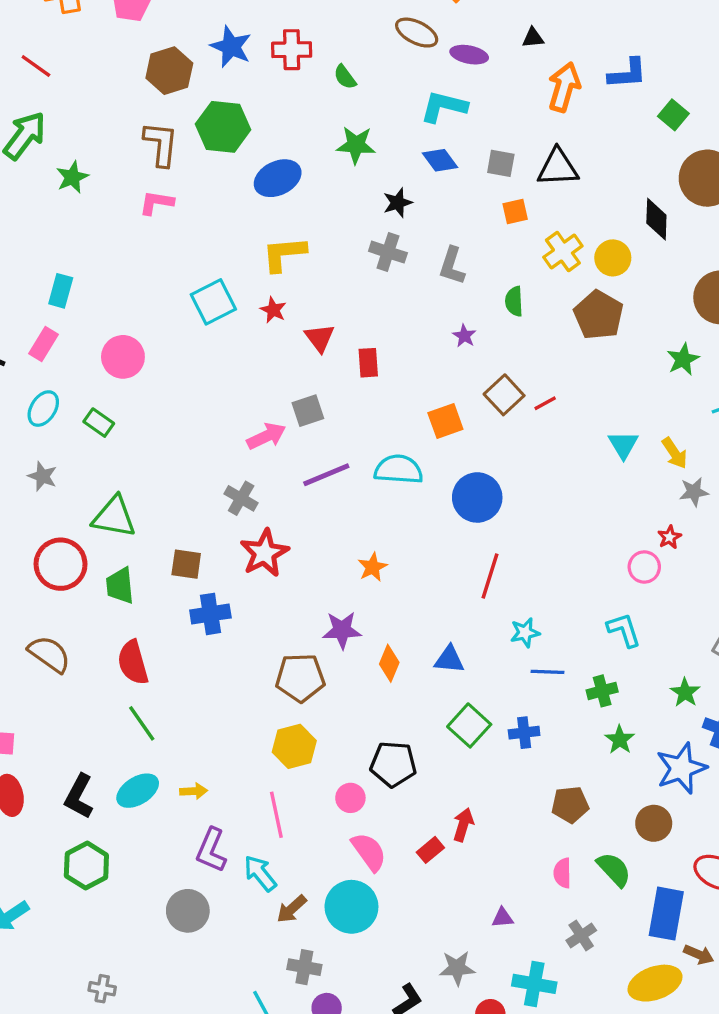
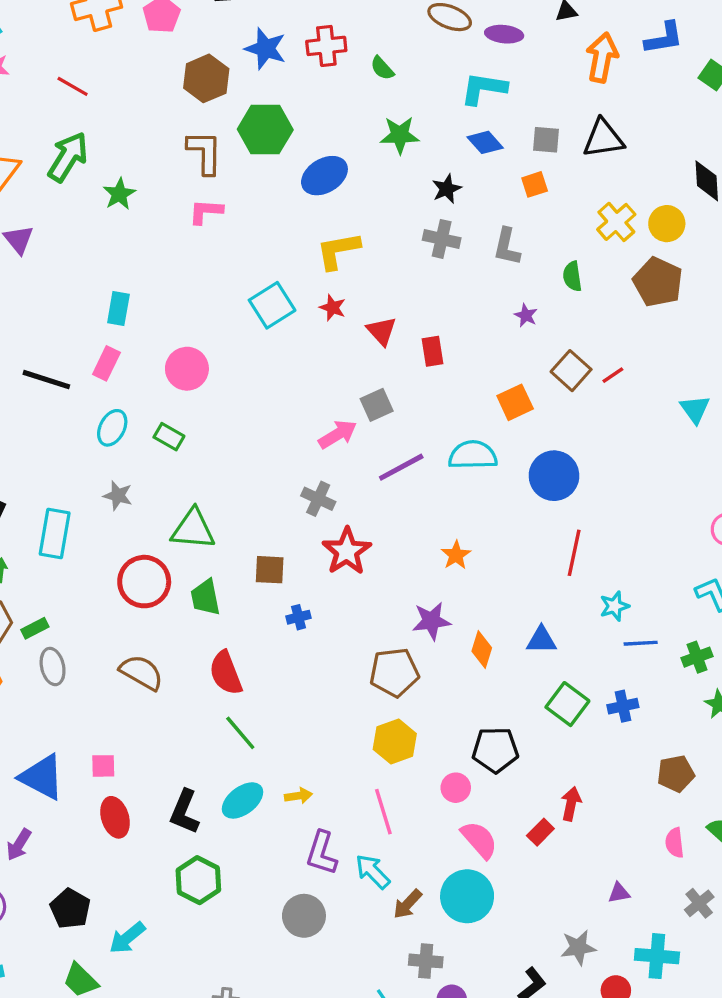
orange square: (515, 212) -> (535, 184), moved
blue cross: (210, 614) -> (299, 617), size x0.6

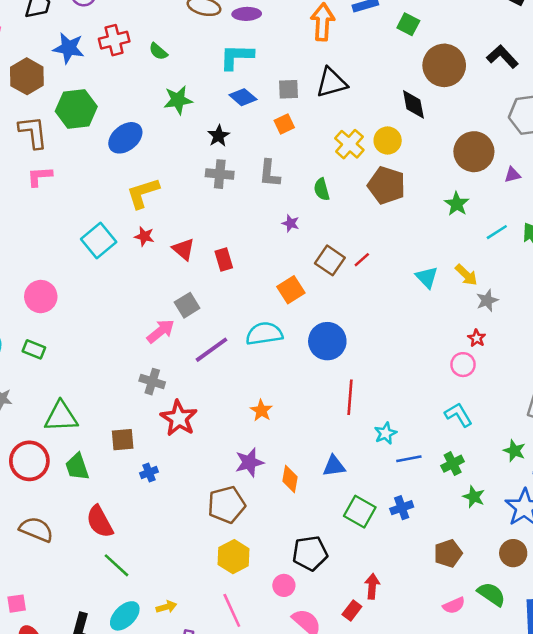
pink semicircle: (675, 843) -> (454, 605), turned -100

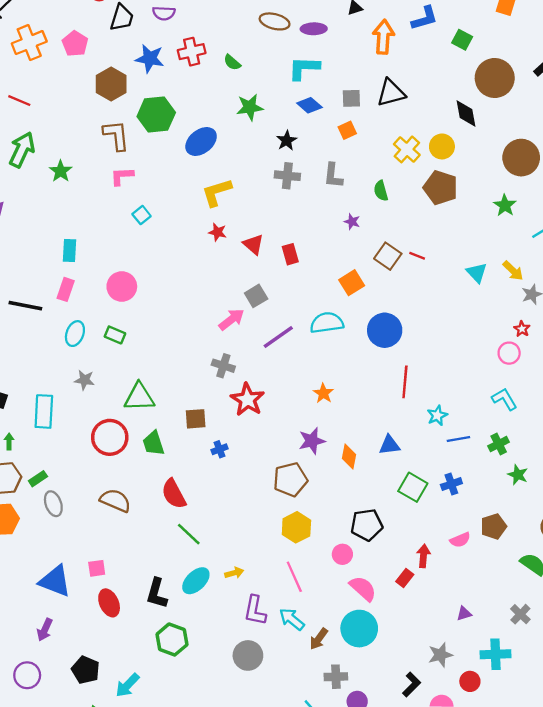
cyan square: (99, 240) -> (142, 215), moved, size x0.6
red line: (362, 260) -> (417, 256), turned 63
pink semicircle: (454, 605) -> (460, 540), moved

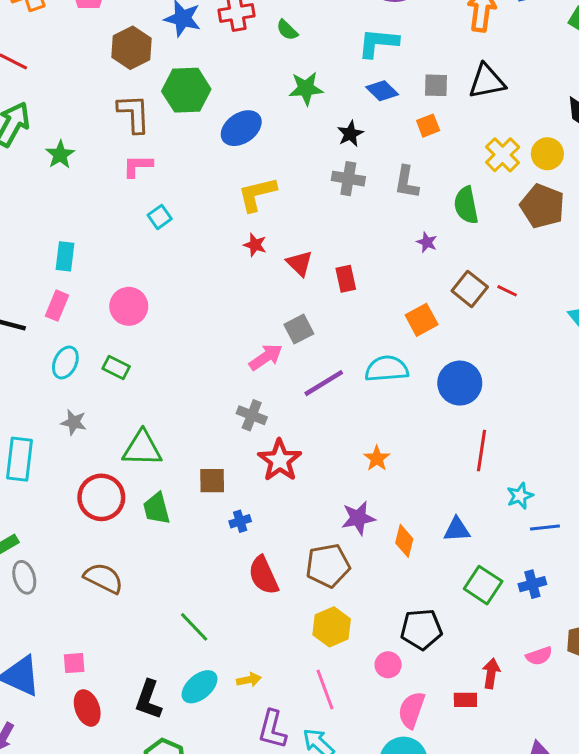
green semicircle: (381, 191) -> (466, 205), size x1.4
red semicircle: (174, 494) -> (263, 575), moved
red rectangle: (405, 578) -> (465, 700), turned 48
pink semicircle: (363, 588) -> (412, 710), turned -116

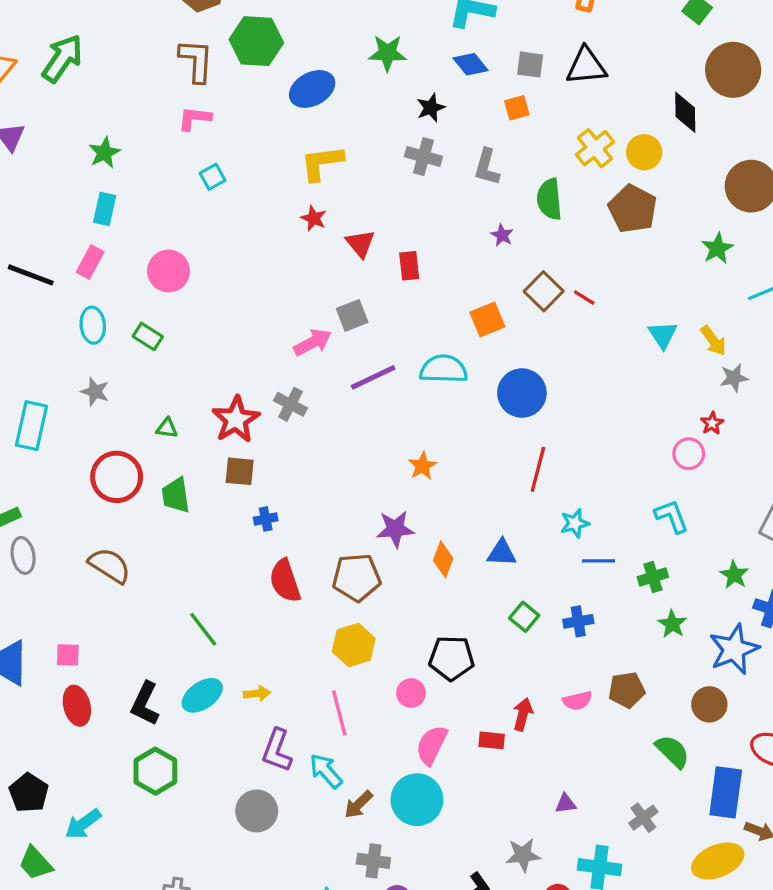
green star: (60, 155) -> (104, 153), moved
cyan ellipse: (65, 362) -> (93, 325), turned -36
green triangle: (142, 448) -> (167, 428), size x0.5
red star: (280, 460) -> (236, 419), moved
green square: (483, 585) -> (524, 617), size x0.7

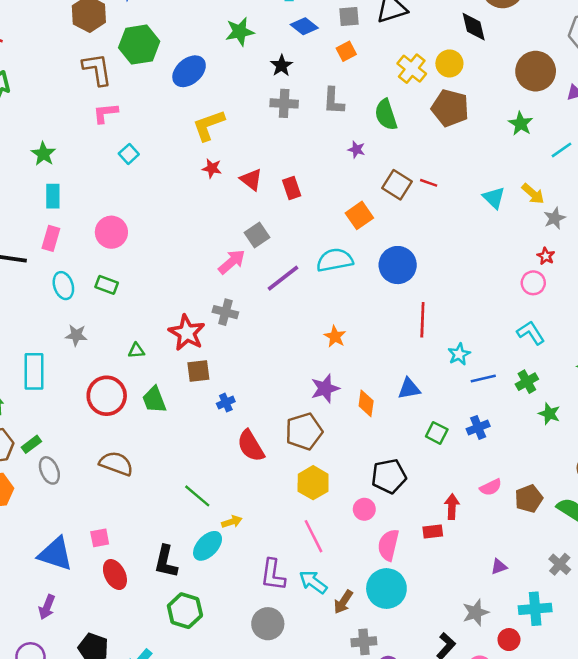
brown pentagon: (627, 690) -> (529, 499), moved
yellow arrow: (257, 693) -> (232, 522), moved

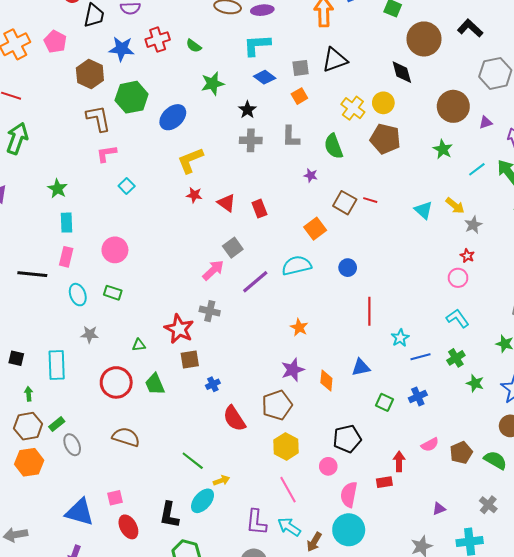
blue circle: (398, 265) -> (348, 268), size x0.6

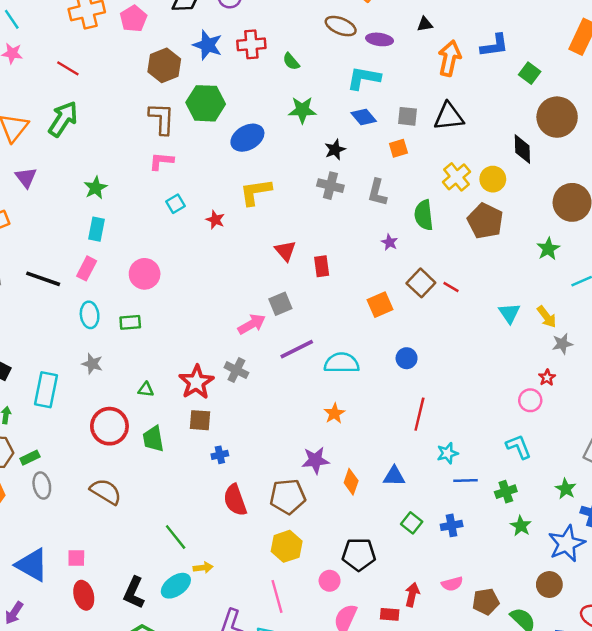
red star: (194, 195) -> (215, 220), moved
cyan semicircle: (297, 266) -> (342, 363), moved
green rectangle: (113, 293) -> (130, 322), turned -36

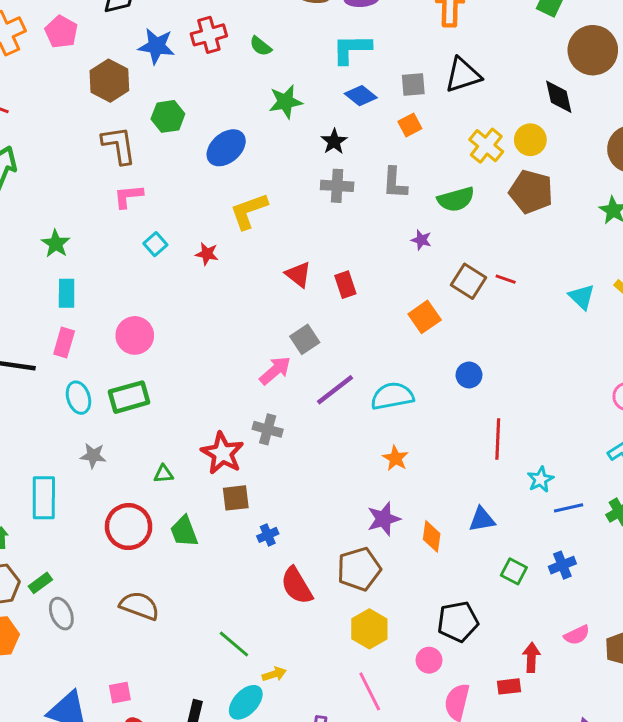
green hexagon: (206, 103) -> (168, 116), size x0.7
green semicircle: (424, 215) -> (456, 199), turned -88
green rectangle: (130, 322) -> (129, 397), size x1.5

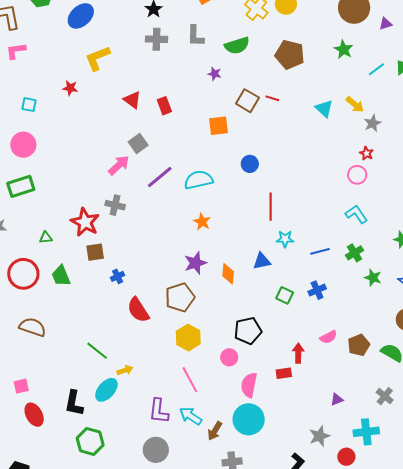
brown pentagon: (531, 192) -> (290, 55), moved
cyan square: (155, 244) -> (29, 105), moved, turned -35
orange square: (425, 317) -> (218, 126), turned 30
cyan star: (540, 479) -> (285, 239), moved, turned 30

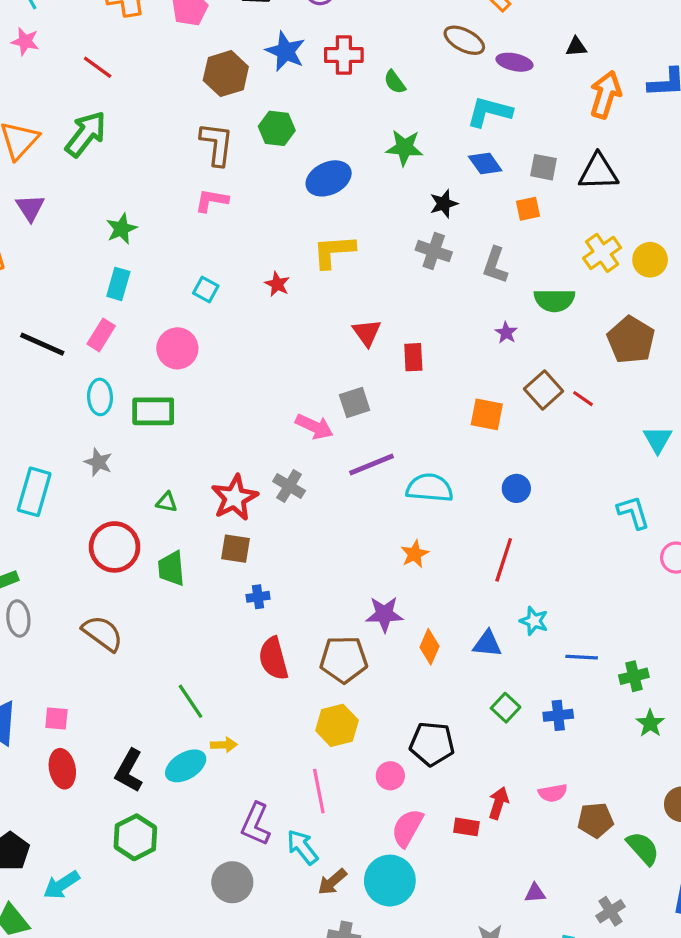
pink arrow: (119, 165) -> (314, 427), turned 50
red line: (271, 207) -> (504, 560), moved
cyan L-shape: (356, 214) -> (633, 512), moved

